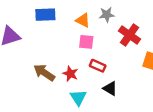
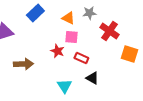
blue rectangle: (45, 15) -> (35, 13), turned -42
brown arrow: (44, 73) -> (23, 64), moved, turned 144
red star: (70, 74) -> (57, 51), moved

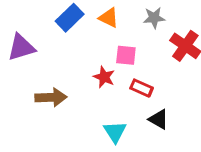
orange triangle: (68, 18) -> (109, 18), moved

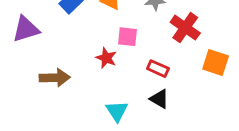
red rectangle: (142, 88) -> (158, 69), moved

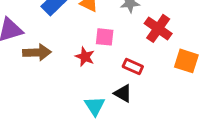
brown arrow: (55, 78) -> (37, 52), moved
black triangle: (159, 99) -> (123, 93), moved

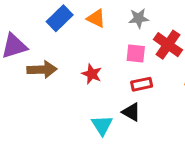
pink square: (105, 37) -> (136, 53), moved
red rectangle: (133, 67) -> (142, 84), turned -36

